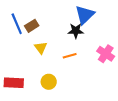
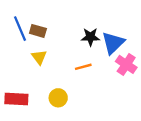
blue triangle: (85, 15) -> (113, 43), moved
brown rectangle: (32, 26) -> (38, 31), turned 48
yellow triangle: (41, 48) -> (39, 57), moved

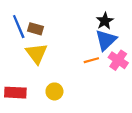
black star: (90, 37) -> (105, 21), moved, turned -30
yellow triangle: (39, 57) -> (37, 53), size x1.5
orange line: (83, 67) -> (91, 60), moved

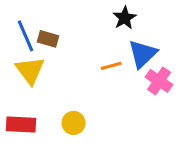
black star: (105, 21) -> (125, 18), moved
yellow triangle: (37, 53) -> (30, 70), moved
orange line: (91, 60) -> (111, 66), moved

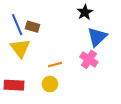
orange line: (111, 66) -> (55, 65), moved
pink cross: (159, 81) -> (89, 59), moved

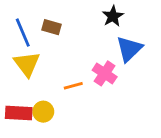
brown rectangle: (32, 27) -> (51, 27), moved
pink cross: (89, 59) -> (105, 73), moved
yellow circle: (50, 84) -> (43, 112), moved

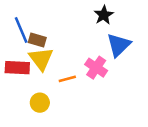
brown rectangle: (51, 27) -> (37, 40), moved
yellow triangle: (27, 64) -> (41, 59), moved
red rectangle: (19, 113) -> (17, 68), moved

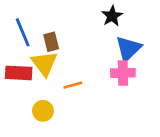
brown rectangle: (37, 40) -> (51, 42), moved, turned 60
pink cross: (96, 68) -> (123, 73), moved, turned -35

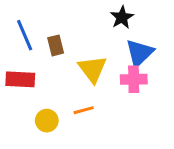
yellow triangle: (44, 63) -> (92, 69), moved
orange line: (73, 85) -> (84, 110), moved

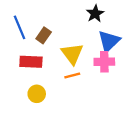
brown rectangle: (56, 45) -> (44, 35), turned 49
red rectangle: (20, 79) -> (31, 62), moved
orange line: (84, 110) -> (72, 75), moved

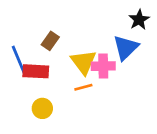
black star: (95, 14) -> (139, 20), moved
blue line: (19, 27) -> (19, 59), moved
pink cross: (104, 62) -> (103, 66), moved

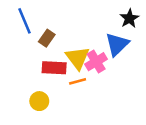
blue line: (19, 59) -> (24, 21), moved
pink cross: (103, 66) -> (96, 62), turned -30
red rectangle: (36, 71) -> (54, 68), moved

